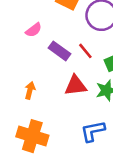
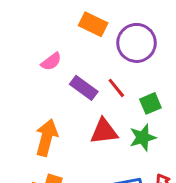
orange arrow: (30, 90) -> (47, 138), size x1.6

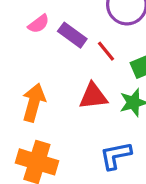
purple rectangle: (84, 88) -> (72, 35), moved

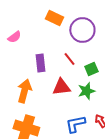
pink semicircle: (39, 24) -> (14, 37), moved
purple rectangle: (72, 35) -> (40, 63), moved, turned 48

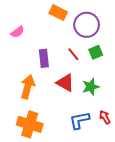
green square: (91, 69) -> (96, 52), moved
red triangle: (61, 87) -> (65, 83), turned 36

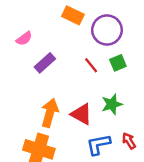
purple rectangle: (44, 58) -> (45, 63), moved, turned 54
red triangle: (65, 83) -> (81, 114), moved
orange arrow: (28, 87) -> (50, 113), moved

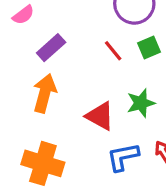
orange arrow: (50, 113) -> (45, 93), moved

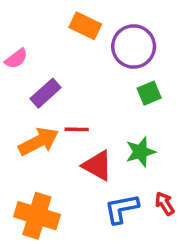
red line: (113, 51) -> (77, 129), moved, turned -50
orange arrow: (45, 93) -> (39, 141), turned 48

